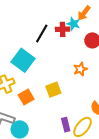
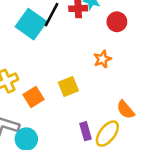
cyan square: (23, 60) -> (31, 24), moved

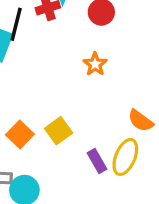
yellow square: (68, 87) -> (59, 131), moved

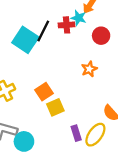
orange square: (20, 134) -> (44, 92), moved

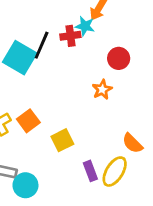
red circle: (101, 36) -> (119, 58), moved
orange square: (44, 92) -> (28, 121), moved

